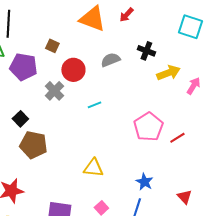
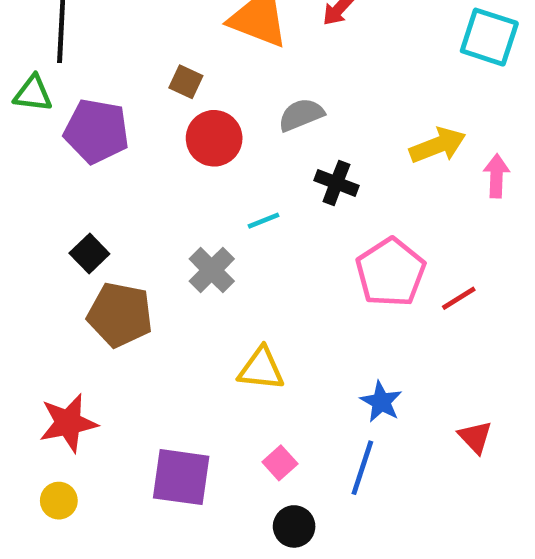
brown square: (52, 46) -> (186, 82), moved
black cross: (146, 51) -> (336, 183), moved
pink arrow: (193, 86) -> (496, 176), turned -30
gray cross: (54, 91) -> (212, 270), moved

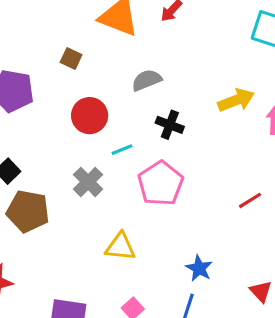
red circle: (214, 138) -> (90, 116), moved
pink pentagon: (391, 272) -> (161, 183), moved

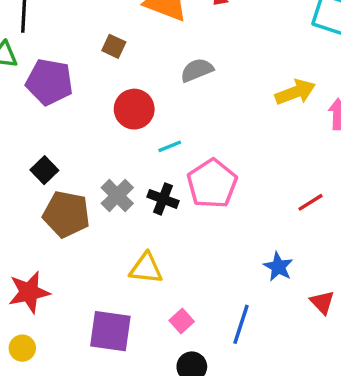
black cross: (170, 125) -> (163, 199), moved
gray cross: (88, 182) -> (117, 196), moved
yellow triangle: (120, 247) -> (146, 268), moved
blue star: (199, 268) -> (278, 267), moved

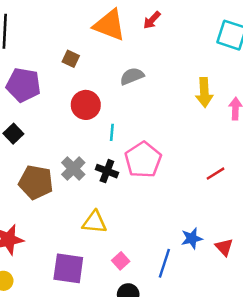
yellow arrow: (295, 92) -> (204, 92), turned 108
cyan line: (170, 146) -> (112, 132), turned -63
black square: (44, 170) -> (13, 134), moved
blue star: (278, 267) -> (192, 238), moved, turned 30

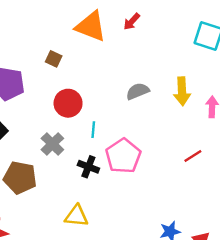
gray semicircle: (132, 76) -> (138, 91), moved
gray cross: (73, 169) -> (52, 144), moved
red line: (215, 174) -> (193, 156), moved

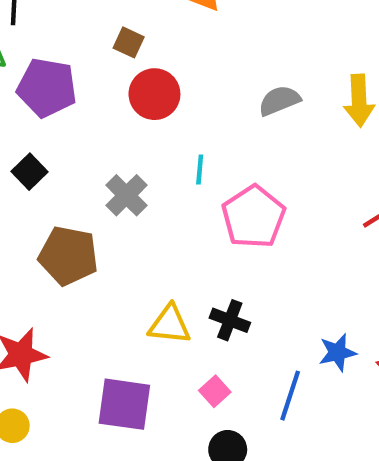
red circle: (68, 103) -> (154, 94), moved
black cross: (88, 167) -> (230, 320), moved

